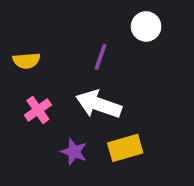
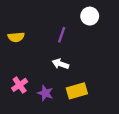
white arrow: (99, 104) -> (60, 64), size x0.6
pink cross: (38, 110) -> (20, 85), moved

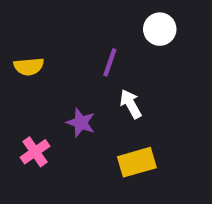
white arrow: (60, 64) -> (131, 104), moved, turned 42
purple star: (45, 93) -> (81, 123), moved

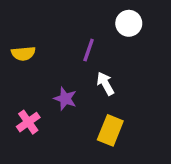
yellow rectangle: (137, 162) -> (110, 130), turned -52

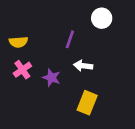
white arrow: (105, 84) -> (83, 66), turned -54
pink cross: (28, 122) -> (22, 70), moved

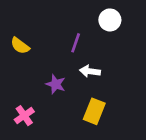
yellow semicircle: (18, 42) -> (20, 46), turned 42
pink cross: (22, 70) -> (24, 116), moved

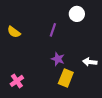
white arrow: (90, 71) -> (90, 62), moved
purple star: (56, 84) -> (58, 59), moved

